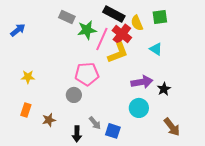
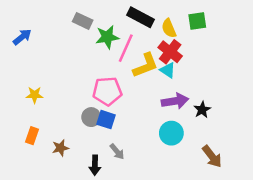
red cross: (122, 34) -> (170, 52), moved
cyan triangle: (156, 49) -> (168, 70), moved
blue square: (113, 131) -> (106, 120), moved

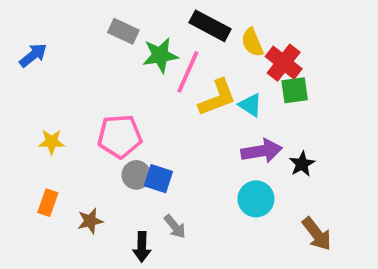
green square: (197, 21) -> (295, 90), moved
red cross: (170, 52) -> (284, 63), moved
pink pentagon: (107, 91) -> (120, 136), moved

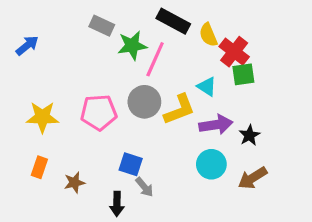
yellow L-shape: (217, 98) -> (179, 109), moved
yellow star: (52, 142) -> (42, 117), size x1.5
gray circle: (136, 175) -> (144, 102), moved, size x1.4
blue square: (158, 179) -> (131, 164), moved
brown arrow: (317, 234) -> (252, 178), moved, turned 96

